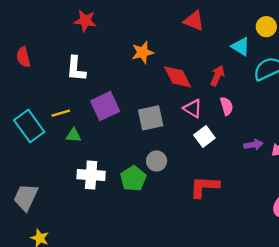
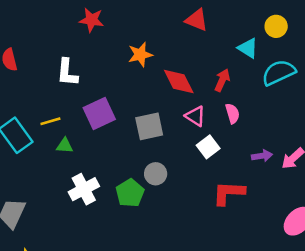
red star: (85, 21) -> (91, 20), moved
white cross: (91, 175) -> (84, 189), turned -32
red L-shape: (204, 187) -> (229, 193), moved

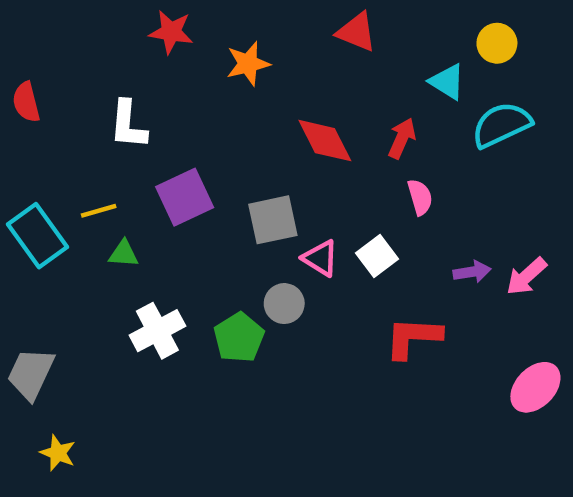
orange star: (140, 55) -> (248, 64), moved
pink triangle: (195, 116) -> (320, 258), moved

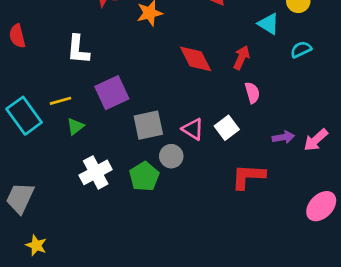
cyan semicircle: (501, 125) -> (301, 49), size x0.6
gray square: (273, 220) -> (148, 125), moved
green triangle: (123, 254) -> (75, 126), turned -42

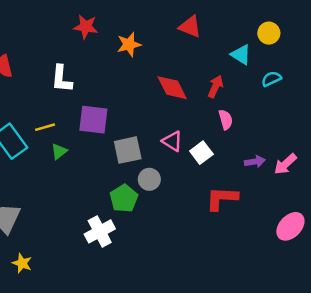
purple square: (112, 93) -> (93, 120), turned 32
pink triangle: (193, 129) -> (172, 141), moved
white cross: (96, 172) -> (100, 231), moved

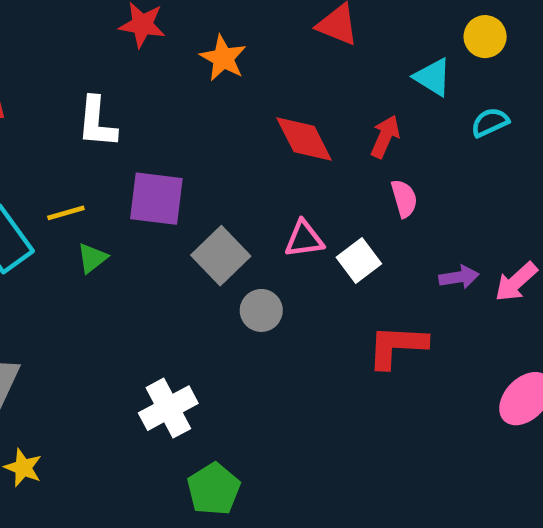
orange star: (129, 45) -> (223, 58), turned -30
pink triangle: (172, 141) -> (304, 239), turned -40
gray square: (128, 150) -> (221, 256), turned -32
green pentagon: (124, 198) -> (214, 489), moved

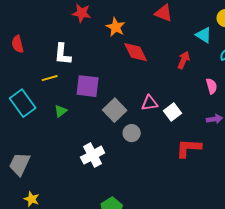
red diamond: (304, 139) -> (136, 52), moved
pink semicircle: (404, 199) -> (212, 86), moved
yellow line: (66, 213) -> (50, 78), moved
white cross: (168, 408) -> (93, 155), moved

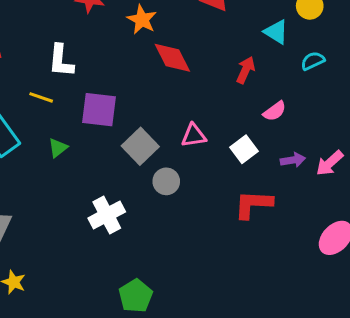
yellow line: (50, 78) -> (41, 97), turned 35
pink semicircle: (212, 86) -> (275, 111), moved, turned 70
white square: (173, 112) -> (244, 149), moved

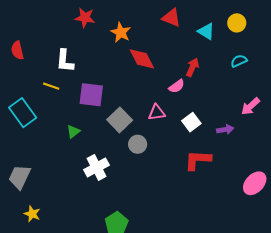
cyan triangle: (276, 32) -> (206, 31), moved
pink semicircle: (275, 111) -> (177, 86), moved
green triangle: (58, 148) -> (73, 132), moved
pink arrow: (330, 163) -> (250, 106), moved

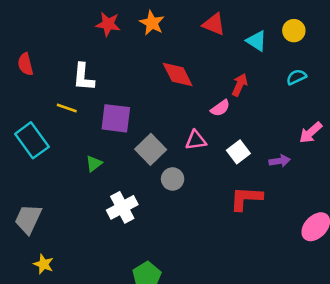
orange star: (121, 32) -> (152, 23), moved

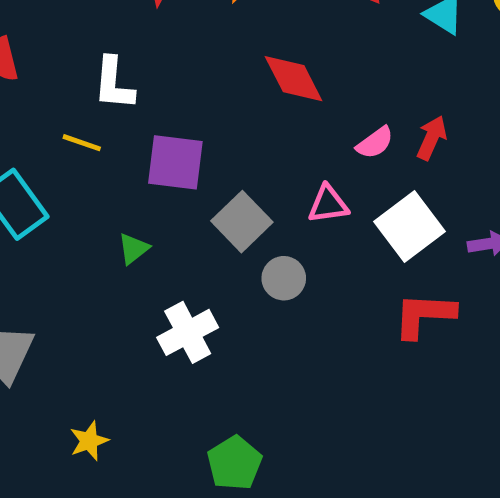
red arrow: (240, 85) -> (432, 138), moved
white square: (238, 152) -> (409, 226), size x1.5
yellow star: (44, 264) -> (89, 441), moved, turned 30

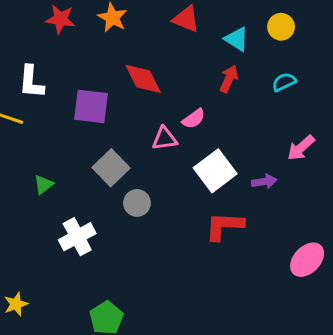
red arrow: (432, 138) -> (229, 79), moved
purple square: (175, 162) -> (91, 106), moved
pink triangle: (328, 204) -> (165, 139), moved

